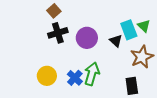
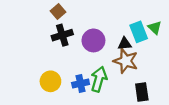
black triangle: (116, 41) -> (125, 44), turned -48
brown star: (142, 57) -> (126, 61), moved, turned -30
blue cross: (75, 78) -> (81, 83), turned 35

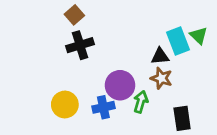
purple circle: (93, 40) -> (120, 85), moved
brown star: (126, 61) -> (161, 78), size x0.7
green arrow: (99, 79) -> (141, 102), moved, size x0.7

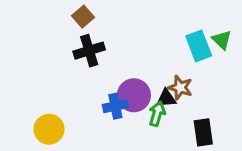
black triangle: (160, 56) -> (166, 98), moved
yellow circle: (65, 105) -> (49, 129), moved
blue cross: (103, 107) -> (115, 106), moved

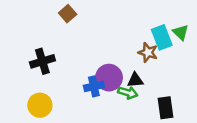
black cross: (89, 51) -> (42, 61), moved
brown star: (180, 88) -> (148, 52), moved
green arrow: (157, 114) -> (128, 93), turned 90

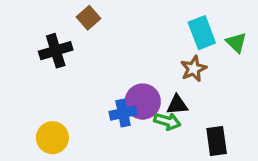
cyan rectangle: (162, 37) -> (202, 33), moved
brown star: (148, 52) -> (194, 69), turned 30
black cross: (42, 61) -> (56, 51), moved

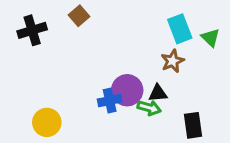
black cross: (56, 51) -> (32, 30), moved

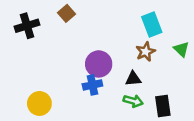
green triangle: (211, 38) -> (181, 49), moved
purple circle: (127, 90) -> (99, 64), moved
green arrow: (149, 108) -> (133, 101), moved

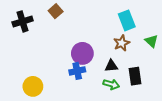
black rectangle: (163, 106) -> (135, 76), moved

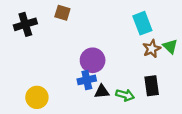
brown square: (56, 11) -> (62, 13), turned -32
brown star: (122, 43) -> (152, 49), moved
black triangle: (111, 66) -> (102, 92), moved

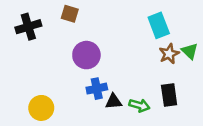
purple circle: (93, 60) -> (86, 55), moved

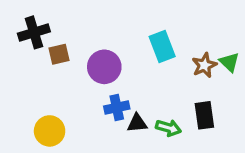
brown square: (70, 14) -> (59, 54), moved, turned -30
cyan rectangle: (159, 25) -> (162, 47), moved

